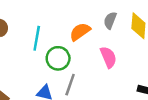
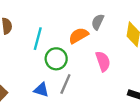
gray semicircle: (110, 20) -> (98, 22), moved

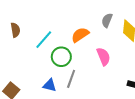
gray semicircle: (98, 22) -> (107, 20), moved
cyan line: (38, 39) -> (44, 40), turned 30

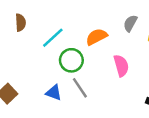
gray line: (71, 79) -> (80, 88), turned -60

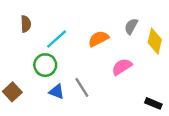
green circle: (71, 60) -> (45, 65), moved
pink semicircle: (121, 66) -> (122, 67), turned -108

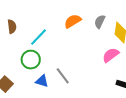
orange semicircle: (99, 39) -> (73, 21), moved
pink semicircle: (122, 67) -> (111, 55), moved

